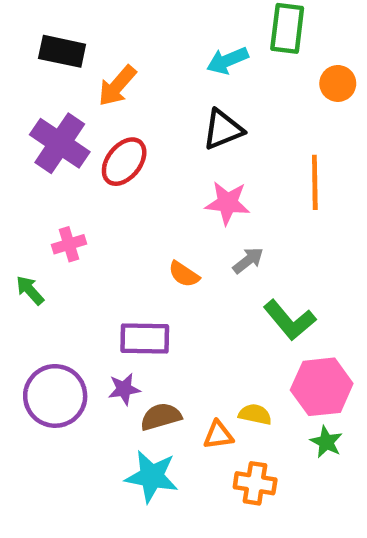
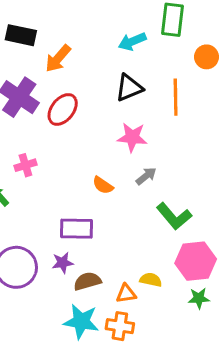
orange line: (315, 182) -> (176, 97), moved
green star: (326, 442) -> (199, 298), turned -30
orange cross: (255, 483) -> (120, 326), moved

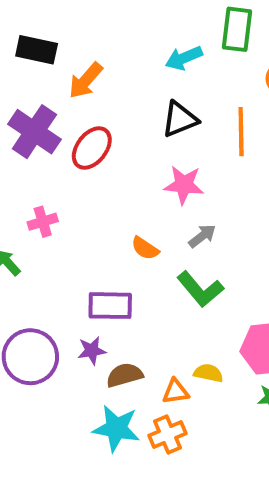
green L-shape: (174, 216) -> (200, 289), moved
orange cross: (120, 326) -> (167, 434), turned -32

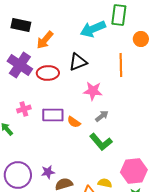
cyan arrow: (184, 58) -> (93, 29), size x1.4
black triangle: (180, 119) -> (78, 62), moved
red ellipse: (92, 148) -> (48, 73), turned 50
purple rectangle: (110, 306) -> (53, 115), moved

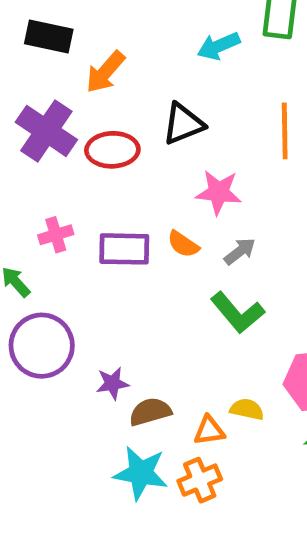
cyan arrow: (93, 29) -> (219, 46), size x0.7
orange semicircle: (74, 122) -> (183, 244), moved
purple circle: (18, 175) -> (42, 346), moved

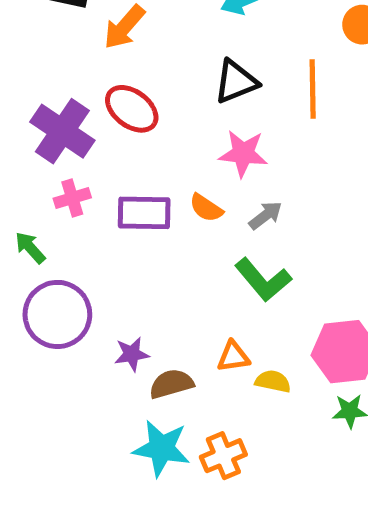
black triangle: (183, 124) -> (236, 82), moved
purple cross: (46, 131) -> (62, 131), moved
red ellipse: (112, 150) -> (132, 109), turned 39
orange triangle: (209, 431) -> (233, 357), moved

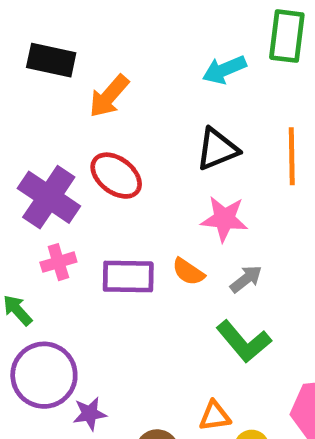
purple star: (132, 354) -> (90, 414), moved

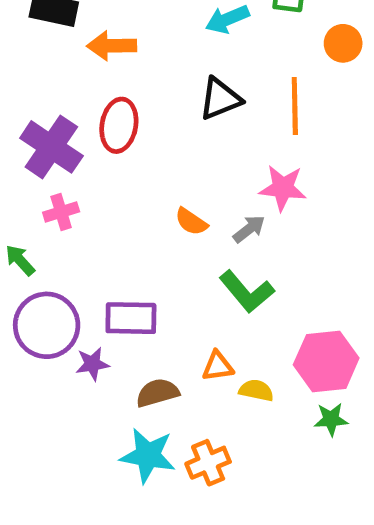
orange arrow: (109, 96) -> (112, 46), turned 48
red ellipse: (116, 176) -> (119, 125), turned 63
pink star: (224, 219) -> (283, 188), moved
purple rectangle: (128, 277) -> (131, 318), moved

